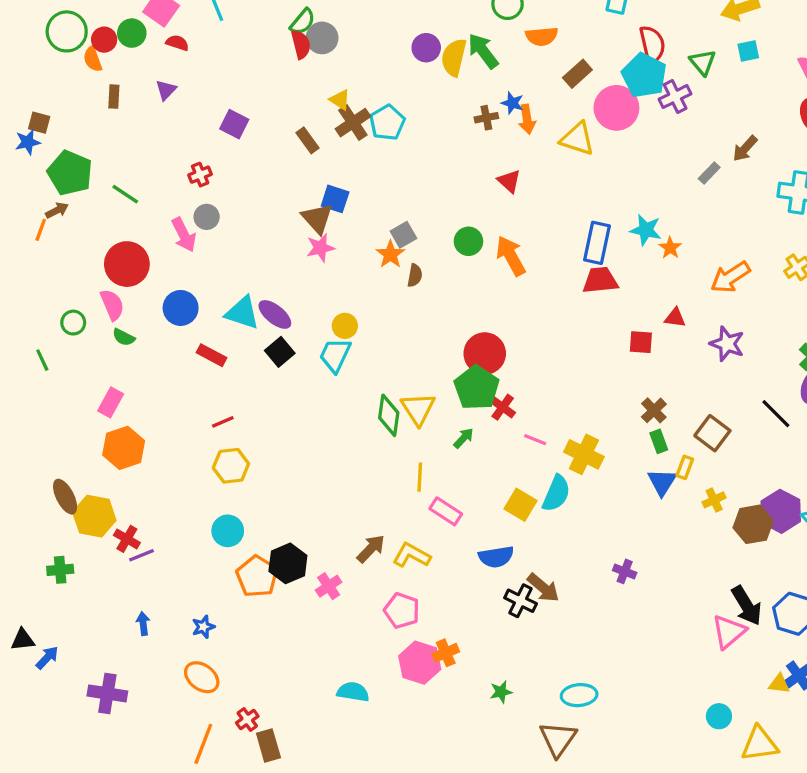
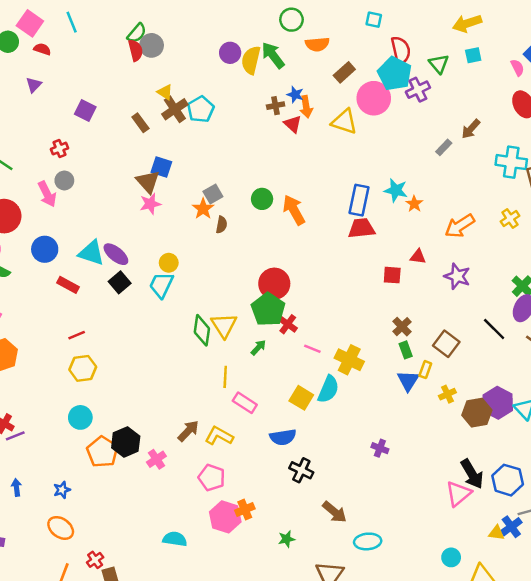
red triangle: (509, 181) -> (293, 124), moved
brown arrow: (543, 588) -> (334, 512), moved
cyan ellipse: (579, 695) -> (368, 541), moved

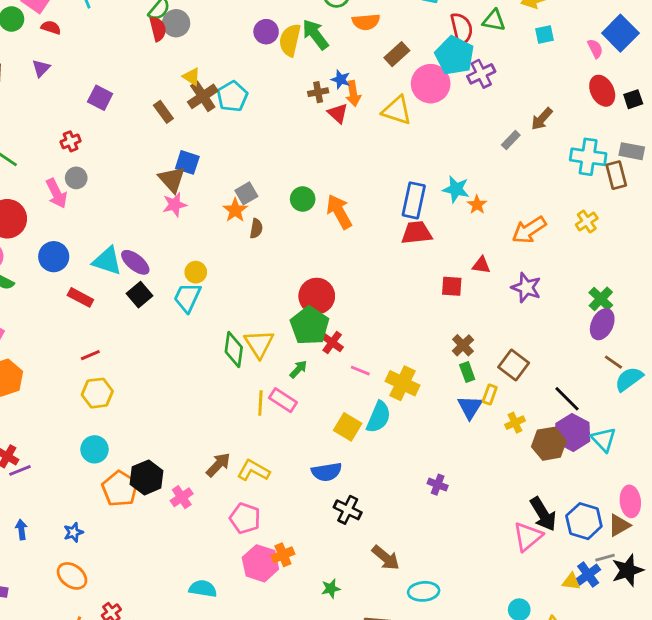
green triangle: (439, 64) -> (494, 20), moved, turned -40
black line: (494, 329) -> (567, 399), moved
pink rectangle: (245, 403) -> (283, 400), moved

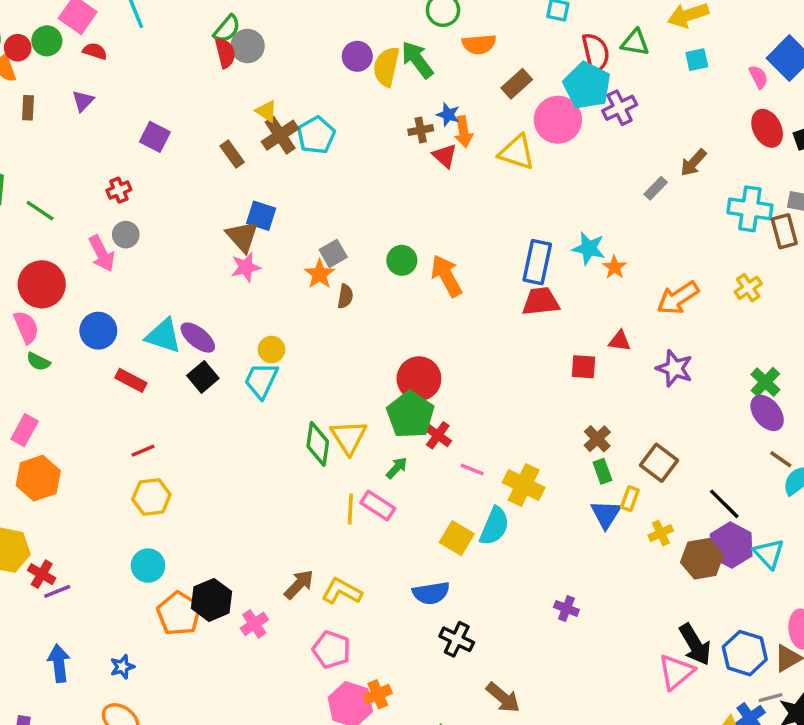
purple ellipse: (602, 324) -> (767, 413), turned -64
blue arrow: (21, 530) -> (59, 663), size x1.5

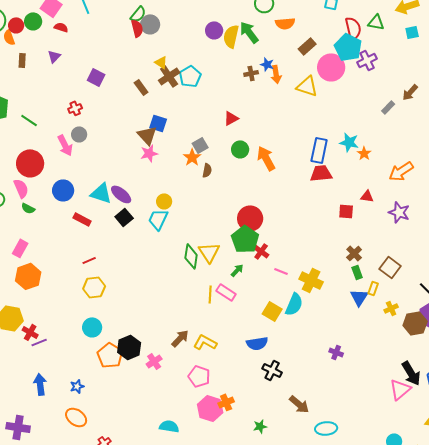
red triangle: (445, 156) -> (231, 118), moved, turned 49

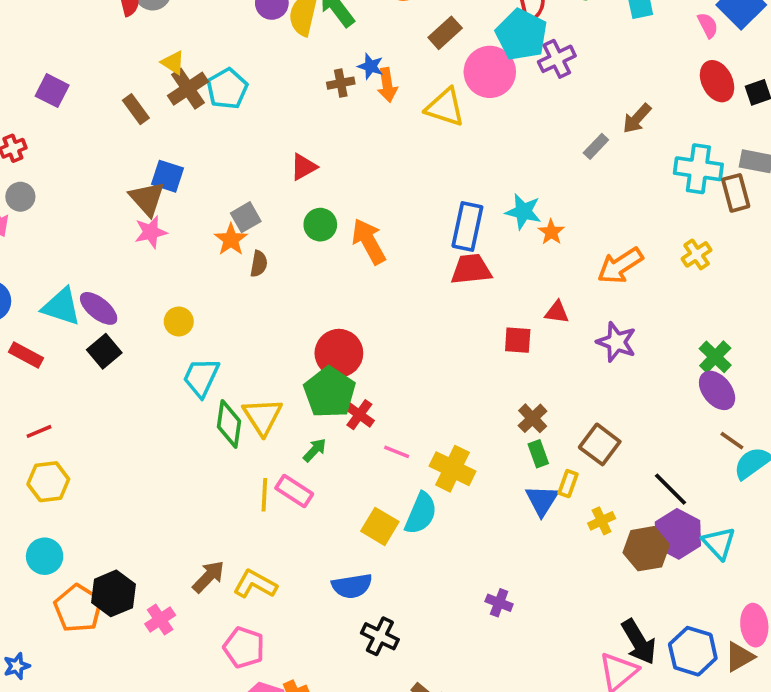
cyan trapezoid: (158, 219) -> (201, 377), moved

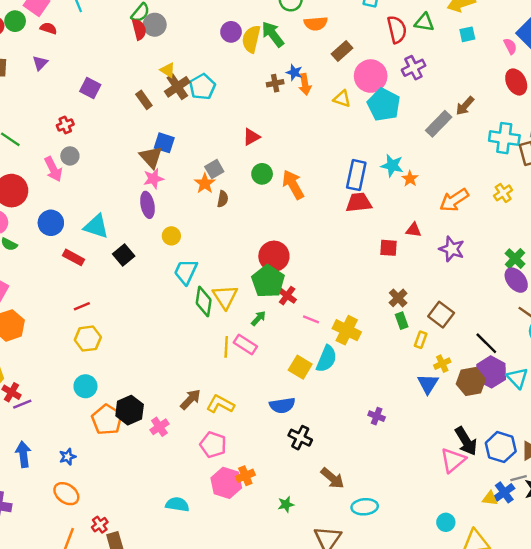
cyan pentagon: (521, 35) -> (384, 105), moved
yellow triangle: (445, 107) -> (342, 99), size x0.7
gray rectangle: (596, 146) -> (439, 124), size x1.6
purple ellipse: (99, 308) -> (147, 205), moved, turned 40
blue triangle: (542, 500) -> (428, 384), moved

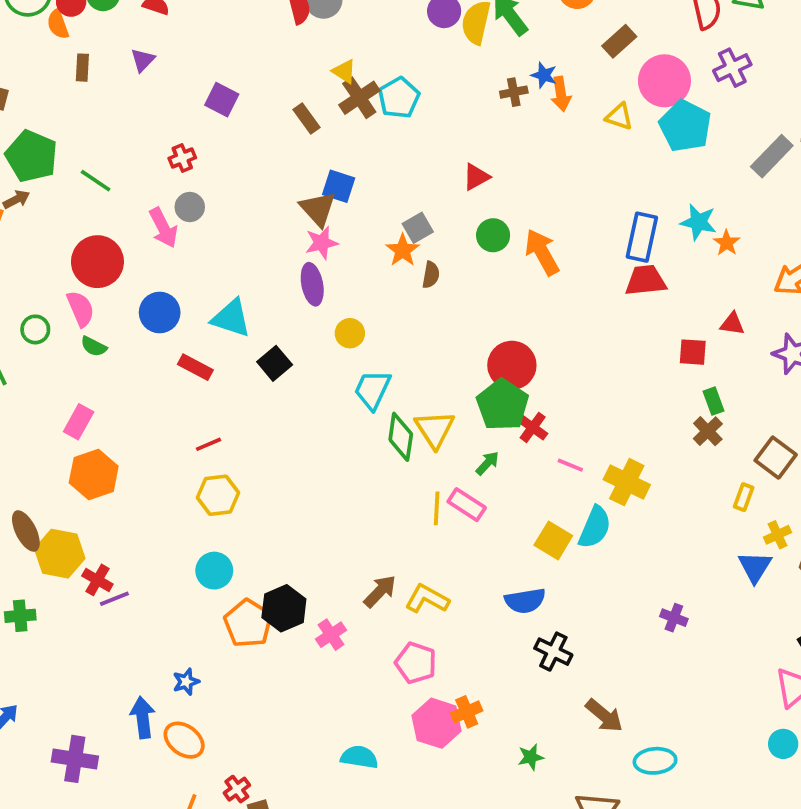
green rectangle: (402, 321) -> (713, 401), moved
blue arrow: (23, 454) -> (143, 718), moved
cyan circle: (446, 522) -> (783, 744), moved

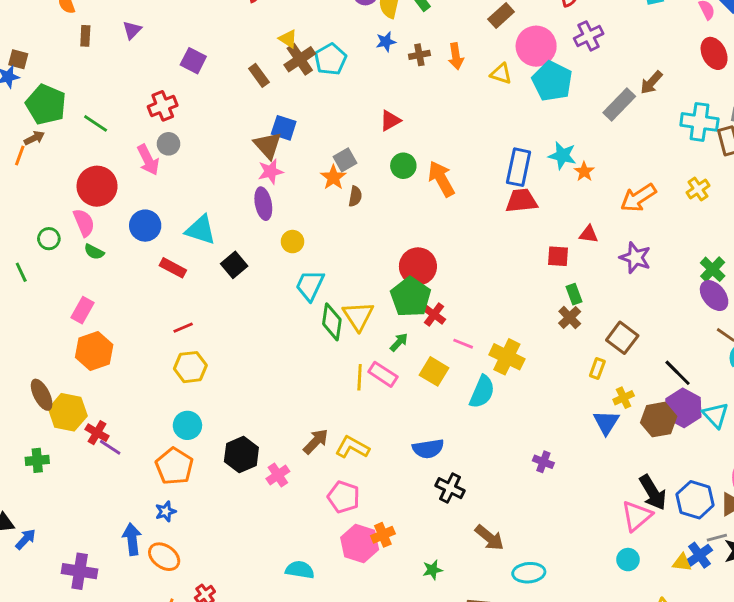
blue star: (544, 75) -> (386, 42), moved, turned -30
red cross: (182, 158) -> (163, 106), size x1.4
yellow square: (553, 540) -> (434, 371), moved
purple line: (114, 599) -> (110, 447), turned 55
orange pentagon: (248, 623) -> (174, 466), moved

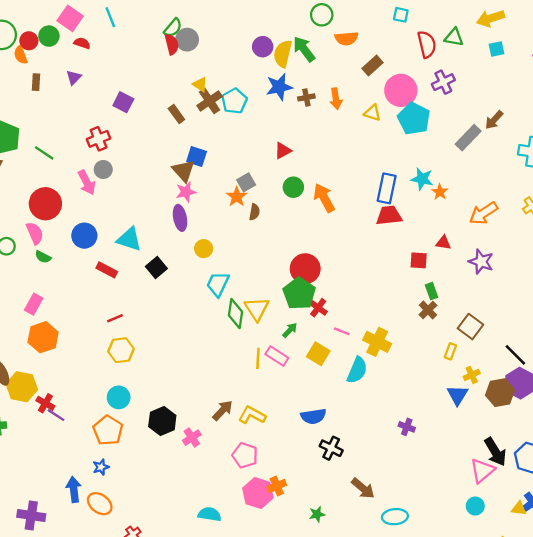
blue star: (386, 42) -> (279, 87), size x1.6

